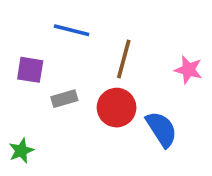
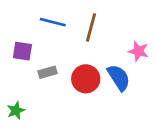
brown line: (124, 59) -> (91, 27), moved
blue semicircle: (161, 129) -> (119, 78), moved

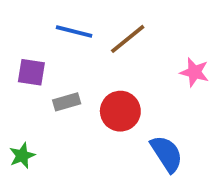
brown line: (91, 27) -> (128, 39), turned 36
blue semicircle: (119, 78) -> (167, 154), moved

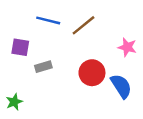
red circle: (120, 111) -> (92, 73), moved
blue semicircle: (167, 154) -> (121, 86), moved

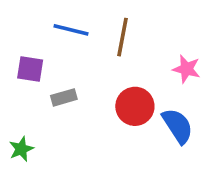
brown line: (83, 25) -> (122, 37), turned -40

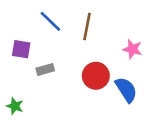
blue line: (71, 30) -> (50, 21), turned 30
green star: (21, 149) -> (15, 106), turned -30

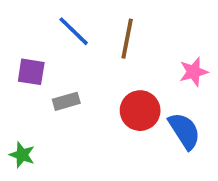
pink star: (132, 49) -> (194, 72), turned -30

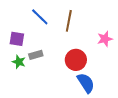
blue semicircle: (184, 131) -> (86, 83), moved
green star: (22, 155) -> (19, 62), moved

